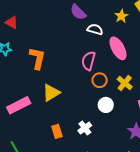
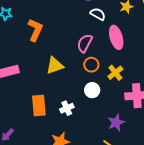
yellow triangle: (51, 93) -> (55, 66), moved
orange rectangle: (57, 131) -> (39, 106), size x1.5

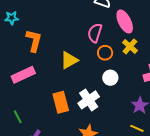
orange L-shape: (35, 30) -> (34, 41), moved
yellow cross: (115, 73) -> (130, 46), moved
white cross: (67, 108) -> (89, 100), size x1.5

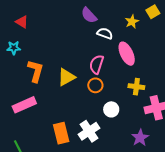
yellow cross: (130, 46) -> (136, 87), moved, turned -35
orange circle: (105, 53) -> (95, 85), moved
yellow triangle: (69, 60) -> (66, 77), moved

